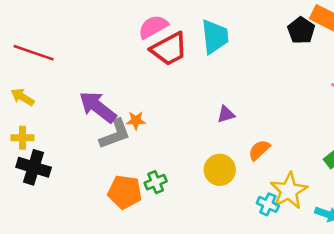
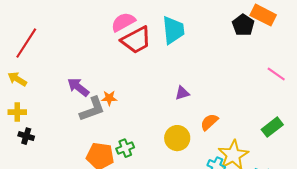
red line: (34, 53) -> (26, 43), turned -76
purple arrow: (98, 107) -> (78, 87), size x0.7
black cross: (34, 167) -> (26, 136), size x0.6

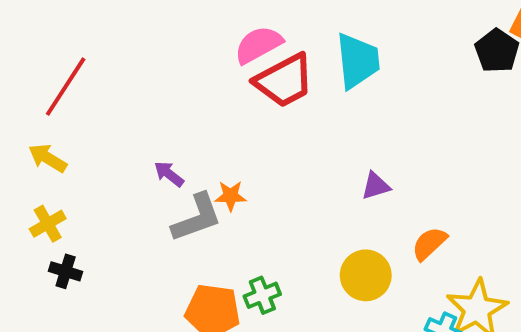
purple arrow: (78, 87) -> (169, 174), size x0.7
yellow cross: (17, 112) -> (48, 224), turned -30

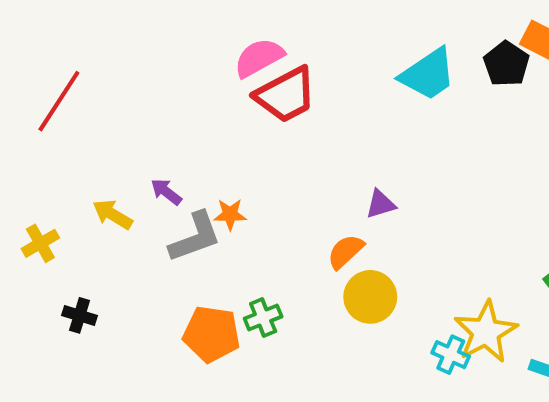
cyan trapezoid: (358, 61) -> (428, 74), moved, turned 62
yellow arrow: (48, 158) -> (113, 214), moved
orange semicircle: (429, 244) -> (346, 252), moved
black cross: (66, 271) -> (80, 315), moved

